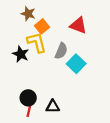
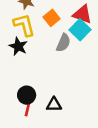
orange square: (42, 26) -> (52, 18), moved
yellow L-shape: (37, 42) -> (24, 25), moved
cyan square: (76, 64) -> (80, 30), moved

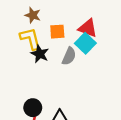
orange square: (52, 18) -> (57, 32), turned 35
black star: (18, 46) -> (40, 54), moved

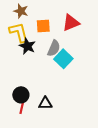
red triangle: (88, 28) -> (71, 23), turned -42
cyan square: (85, 43) -> (63, 59), moved

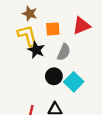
cyan square: (63, 59) -> (74, 82), moved
black circle: (21, 95) -> (54, 76), moved

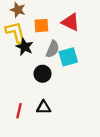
red triangle: (81, 26) -> (71, 22), turned 48
cyan square: (74, 82) -> (68, 57), moved, turned 30

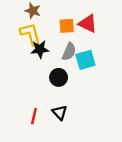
orange square: (41, 26) -> (67, 26), moved
black star: (25, 47) -> (40, 49), turned -30
black triangle: (44, 107) -> (60, 113), turned 48

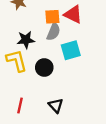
yellow L-shape: (30, 34) -> (17, 61), moved
gray semicircle: (69, 52) -> (53, 32), moved
black triangle: (60, 113) -> (56, 106), moved

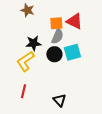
yellow L-shape: (17, 61) -> (25, 61), turned -110
black circle: (44, 68) -> (54, 54), moved
red line: (20, 106) -> (23, 91), moved

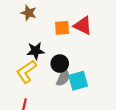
gray semicircle: (57, 36) -> (63, 77), moved
cyan square: (72, 52) -> (78, 81), moved

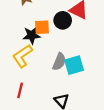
orange square: (62, 28) -> (42, 27), moved
black circle: (60, 64) -> (63, 20), moved

